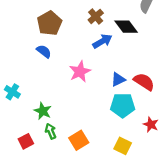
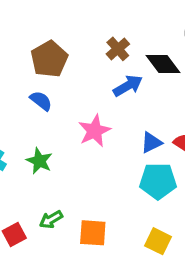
green star: (43, 111) -> (39, 161), moved
green arrow: (51, 131) -> (51, 219), turned -98
orange square: (79, 140) -> (93, 233), turned 36

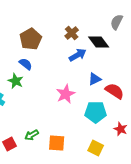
pink star: (94, 131) -> (66, 94), moved
blue triangle: (151, 143) -> (95, 79), moved
green star: (39, 161) -> (16, 81), moved

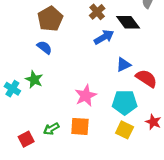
green star: (16, 81) -> (34, 80), moved
pink star: (66, 94) -> (86, 96), moved
orange square: (57, 143) -> (80, 126), moved
yellow square: (96, 148) -> (125, 130), moved

